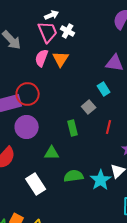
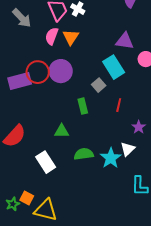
cyan rectangle: (104, 89) -> (114, 67), size x1.6
purple circle: (27, 127) -> (61, 71), moved

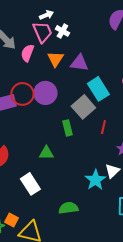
pink semicircle: (52, 36) -> (27, 53), moved
purple triangle: (125, 41) -> (79, 63), moved
gray square: (99, 85) -> (83, 107), size x1.6
green semicircle: (84, 154) -> (68, 208), moved

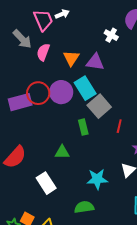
white cross: (62, 31) -> (111, 35), moved
pink trapezoid: (42, 32) -> (43, 20), moved
cyan rectangle: (98, 89) -> (85, 88), moved
cyan star: (95, 180) -> (97, 179), moved, turned 30

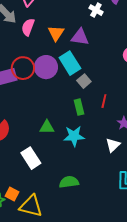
gray square: (99, 106) -> (84, 81), size x0.6
green rectangle: (83, 127) -> (79, 107), moved
cyan star: (97, 179) -> (74, 136), moved

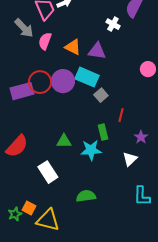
orange triangle: (56, 33) -> (73, 47), turned -36
cyan rectangle: (70, 63) -> (87, 77), turned -35
green rectangle: (79, 107) -> (103, 132), moved

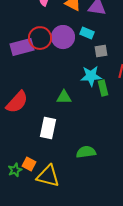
cyan rectangle: (87, 77) -> (87, 33), size x0.6
gray square: (101, 95) -> (101, 51), turned 32
cyan star: (91, 150) -> (91, 76), moved
white rectangle: (48, 172) -> (48, 128), turned 45

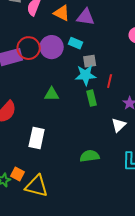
cyan star: (91, 76) -> (86, 75), moved
green triangle: (64, 97) -> (52, 94), moved
green semicircle: (86, 152) -> (90, 156), moved

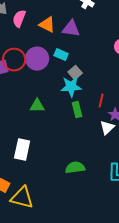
gray square: (90, 61) -> (75, 73), turned -32
red line: (110, 81) -> (101, 101), moved
white triangle: (119, 125) -> (107, 128), moved

